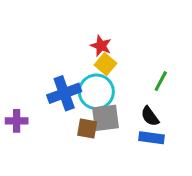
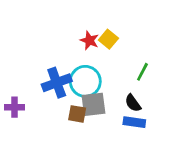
yellow square: (106, 64) -> (108, 39), moved

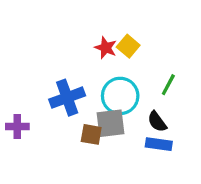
cyan circle: (85, 81) -> (120, 96), moved

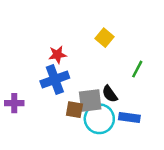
red star: (106, 48) -> (57, 55), moved, turned -30
cyan circle: (120, 96) -> (99, 119), moved
black semicircle: (157, 122) -> (110, 94), moved

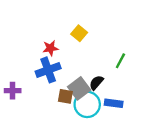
yellow square: (105, 38) -> (79, 33), moved
black semicircle: (110, 94) -> (96, 83), turned 77
gray square: (90, 100) -> (79, 88), turned -30

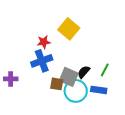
yellow square: (79, 33) -> (69, 29), size x1.5
green line: (120, 61) -> (105, 70), moved
gray square: (79, 88) -> (69, 77), turned -30

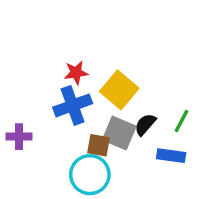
yellow square: (69, 29) -> (119, 90), moved
cyan circle: (76, 91) -> (90, 175), moved

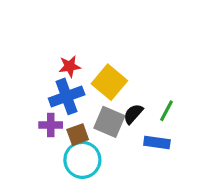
purple cross: (19, 137) -> (51, 125), moved
brown square: (99, 145) -> (78, 135), moved, turned -30

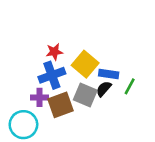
brown square: (78, 135) -> (60, 105), size x1.5
blue rectangle: (157, 142) -> (109, 74), moved
cyan circle: (82, 160) -> (23, 125), moved

